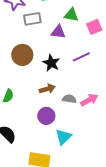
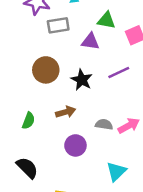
brown arrow: (47, 89) -> (66, 112), moved
cyan triangle: (63, 137) -> (116, 171), moved

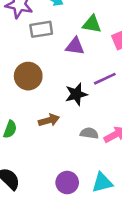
black star: (82, 80) -> (76, 94), moved, turned 30
purple circle: (75, 145) -> (67, 183), moved
cyan triangle: (116, 171) -> (102, 183), turned 30

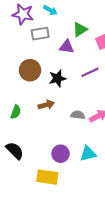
green triangle: (92, 24) -> (80, 30), turned -42
black star: (76, 94) -> (57, 78), moved

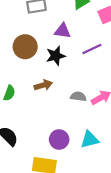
purple triangle: (67, 47) -> (62, 31), moved

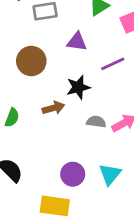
black star: (56, 56) -> (78, 87), moved
cyan triangle: (90, 139) -> (110, 174), turned -36

